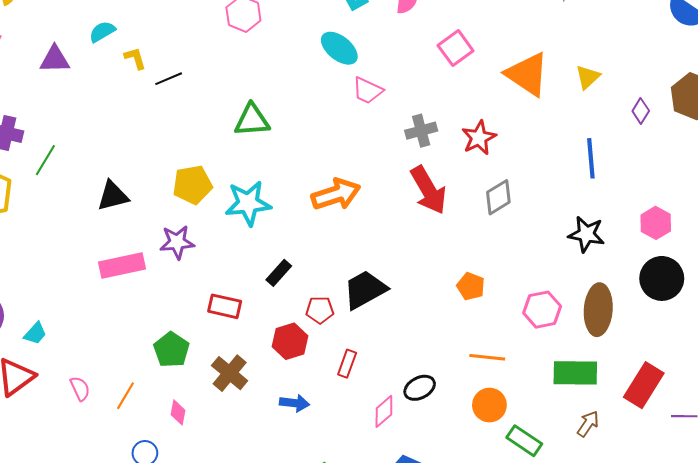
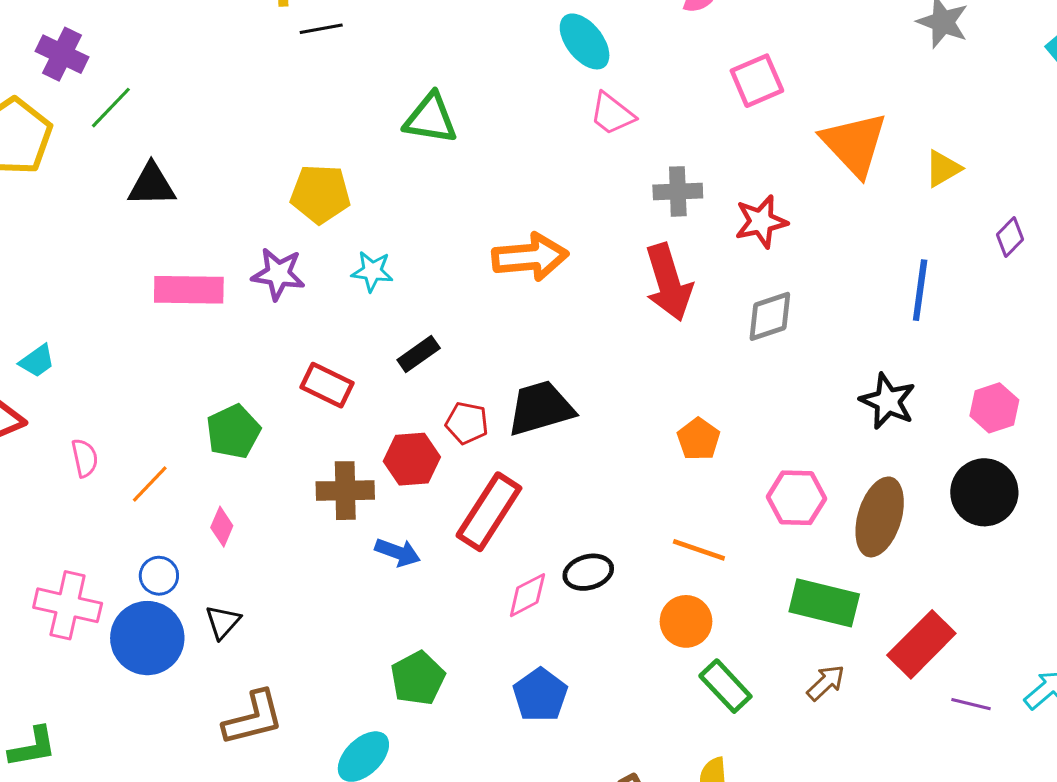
black triangle: (113, 196) -> (152, 185), moved
cyan star: (248, 203) -> (372, 271), moved, size x0.6
red rectangle: (347, 364) -> (489, 512), size x1.8
brown cross: (230, 373) -> (345, 491), moved, turned 36

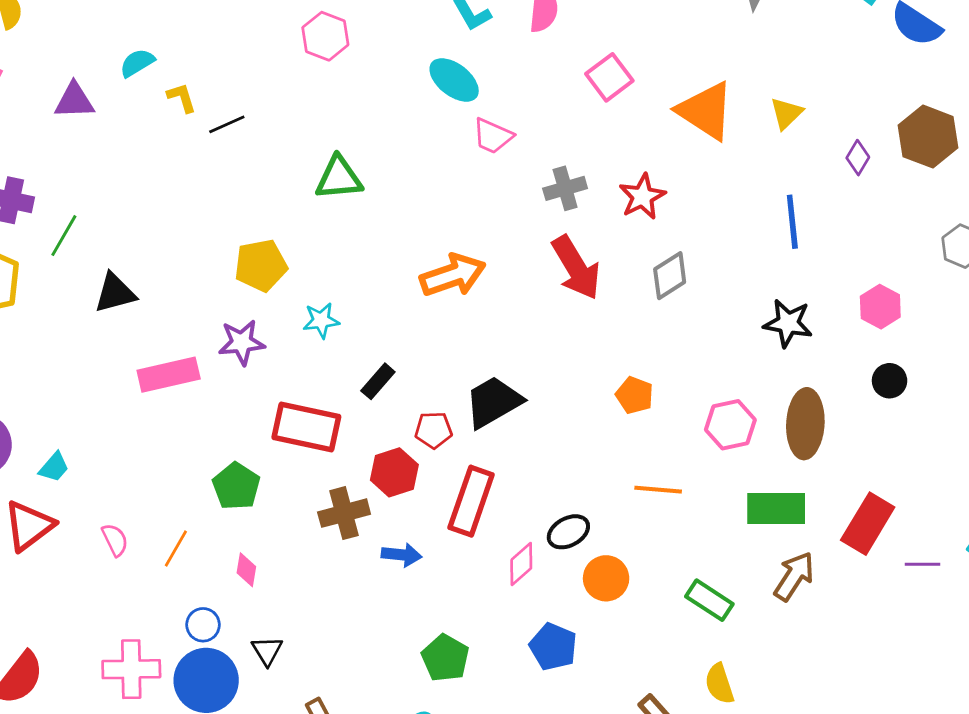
red rectangle: (327, 385) -> (306, 427), size x1.5
black circle: (984, 492) -> (890, 381), size x0.6
orange circle: (686, 621) -> (606, 578), moved
brown arrow: (826, 683) -> (794, 576), size x1.4

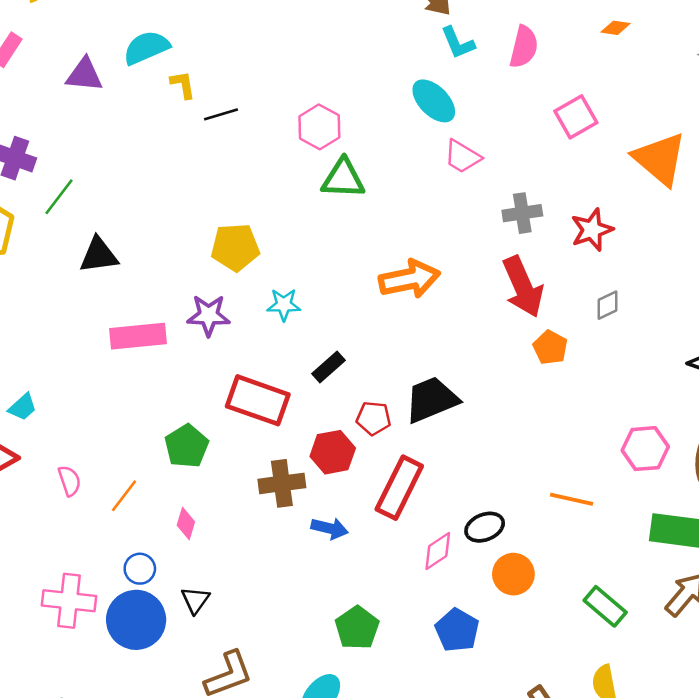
pink hexagon: (325, 36) -> (319, 127), moved
cyan semicircle: (137, 63) -> (146, 48), size x1.4
green triangle: (339, 178) -> (343, 179), moved
gray diamond: (670, 276) -> (608, 305), size x0.7
orange pentagon: (635, 395) -> (550, 347), moved

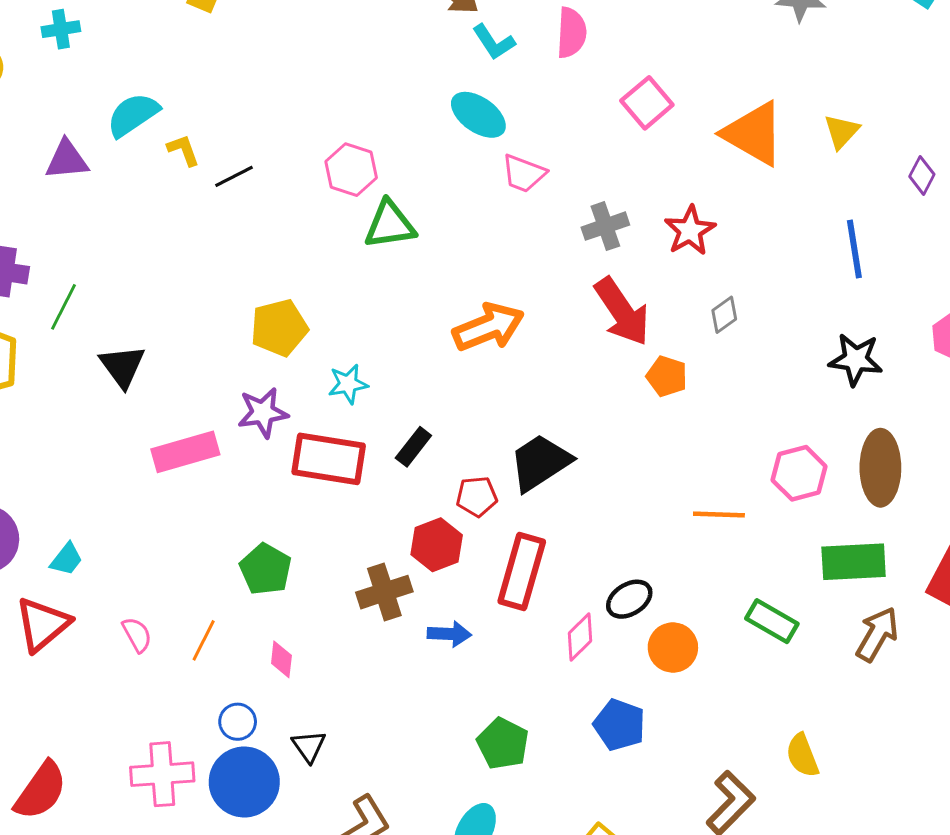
black triangle: (99, 255) -> (122, 366), turned -48
red rectangle: (258, 400) -> (329, 459), moved
orange line: (572, 499) -> (719, 515), moved
green rectangle: (605, 606) -> (772, 621), moved

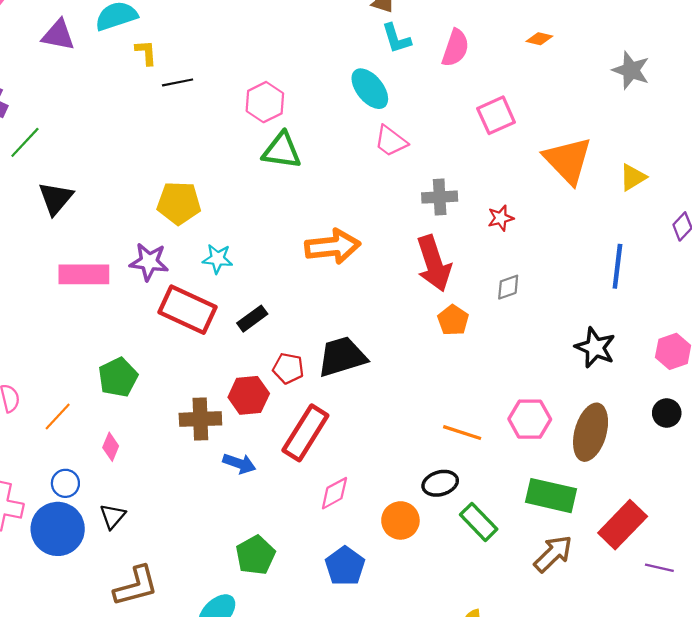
red star: (690, 231) -> (501, 218), size x0.7
black ellipse: (629, 599) -> (440, 483), moved

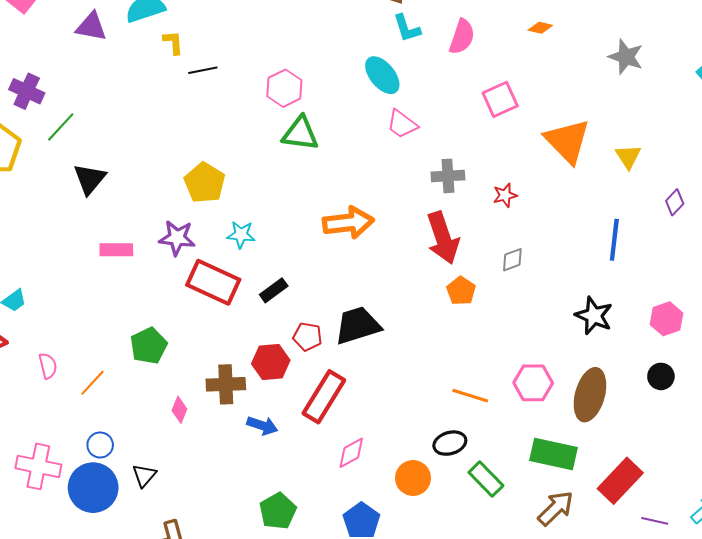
yellow triangle: (633, 177) -> (628, 157), turned -32
yellow pentagon: (179, 203) -> (205, 183), turned 30
pink rectangle: (84, 274) -> (116, 250), size x0.7
pink diamond: (111, 447) -> (179, 410), moved

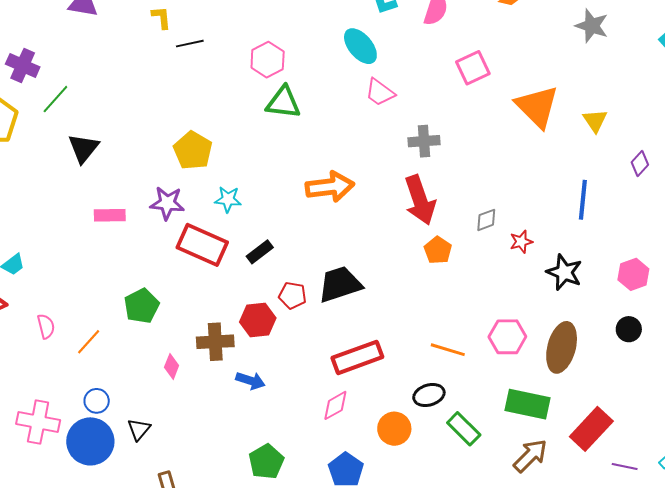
red star: (505, 195) -> (521, 242), moved
red rectangle: (324, 397) -> (357, 357), moved, turned 39

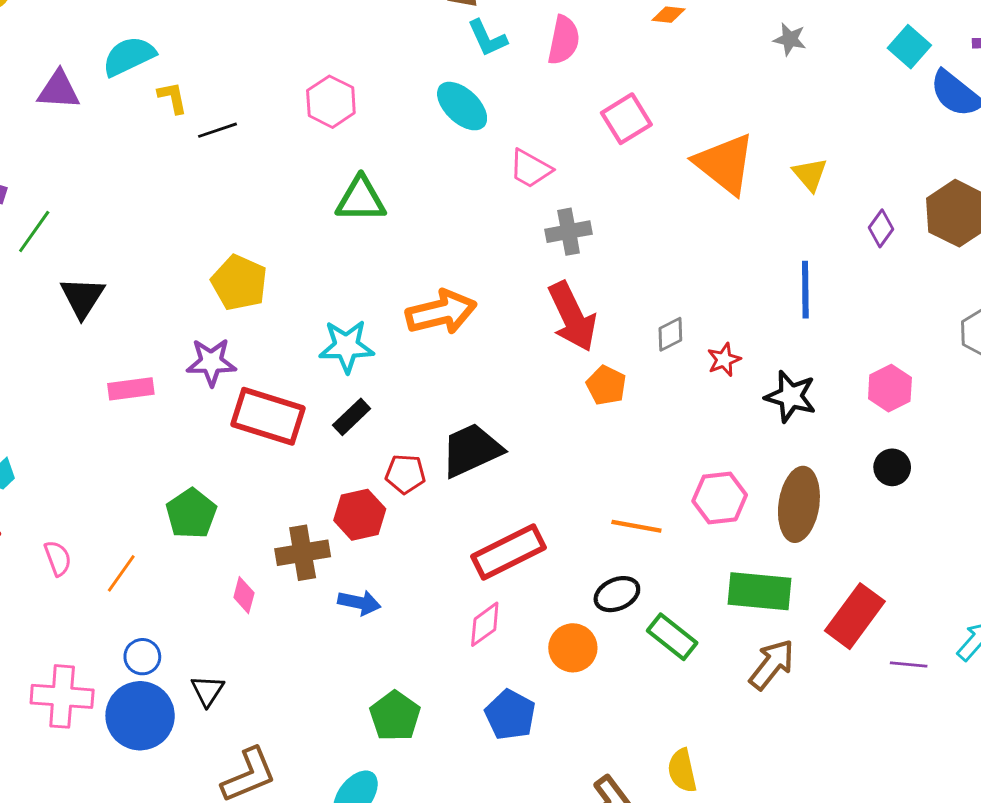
gray star: (592, 26) -> (790, 39), size x0.7
pink hexagon: (268, 60) -> (331, 102), moved
pink trapezoid: (380, 92) -> (530, 169), moved
cyan star: (228, 199) -> (346, 346), moved, size x1.4

